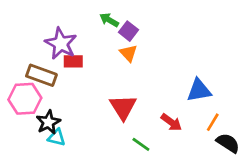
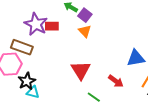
red rectangle: (73, 61) -> (52, 26), moved

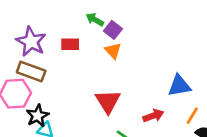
purple star: (36, 24) -> (31, 42), moved
red arrow: (116, 81) -> (153, 116), turned -56

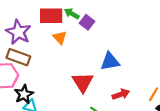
red rectangle: (70, 44) -> (51, 16), moved, size x1.5
orange triangle: (113, 51) -> (60, 38), moved
blue triangle: (179, 86) -> (110, 62), moved

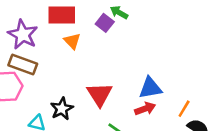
green arrow: (72, 14) -> (119, 12), moved
blue triangle: (110, 62) -> (150, 88), moved
black star: (24, 94) -> (62, 109), moved

